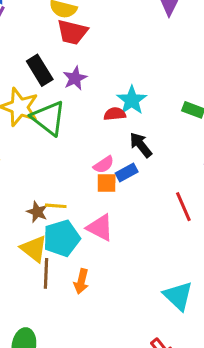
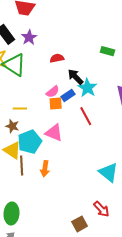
cyan star: (132, 100) -> (87, 88), moved
yellow line: (56, 206) -> (20, 108), moved
red line: (183, 207) -> (86, 116), moved

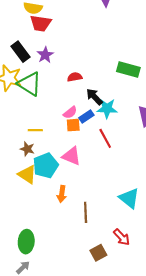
green rectangle: (108, 51) -> (128, 70), size x1.5
cyan star: (87, 88) -> (107, 108), turned -30
brown line: (22, 166) -> (86, 212), moved

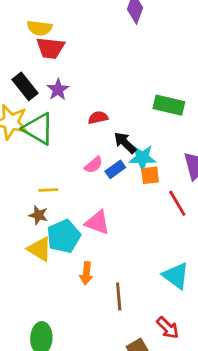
orange square: (73, 125) -> (150, 175), moved
red line: (105, 138) -> (177, 203), moved

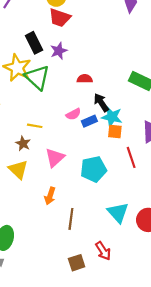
pink triangle: (97, 222) -> (55, 158), moved, turned 45
cyan pentagon: (64, 236) -> (93, 169), moved

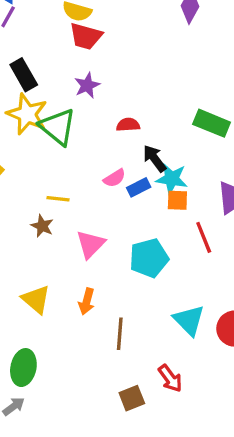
black rectangle: (34, 43) -> (24, 75), moved
yellow triangle: (18, 170) -> (36, 299), moved

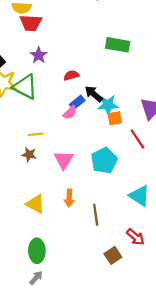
green rectangle: (212, 123) -> (118, 45), moved
blue rectangle: (139, 187) -> (77, 102), moved

